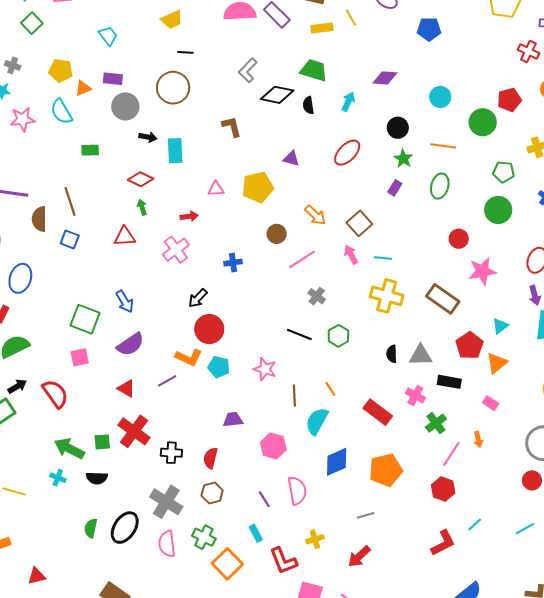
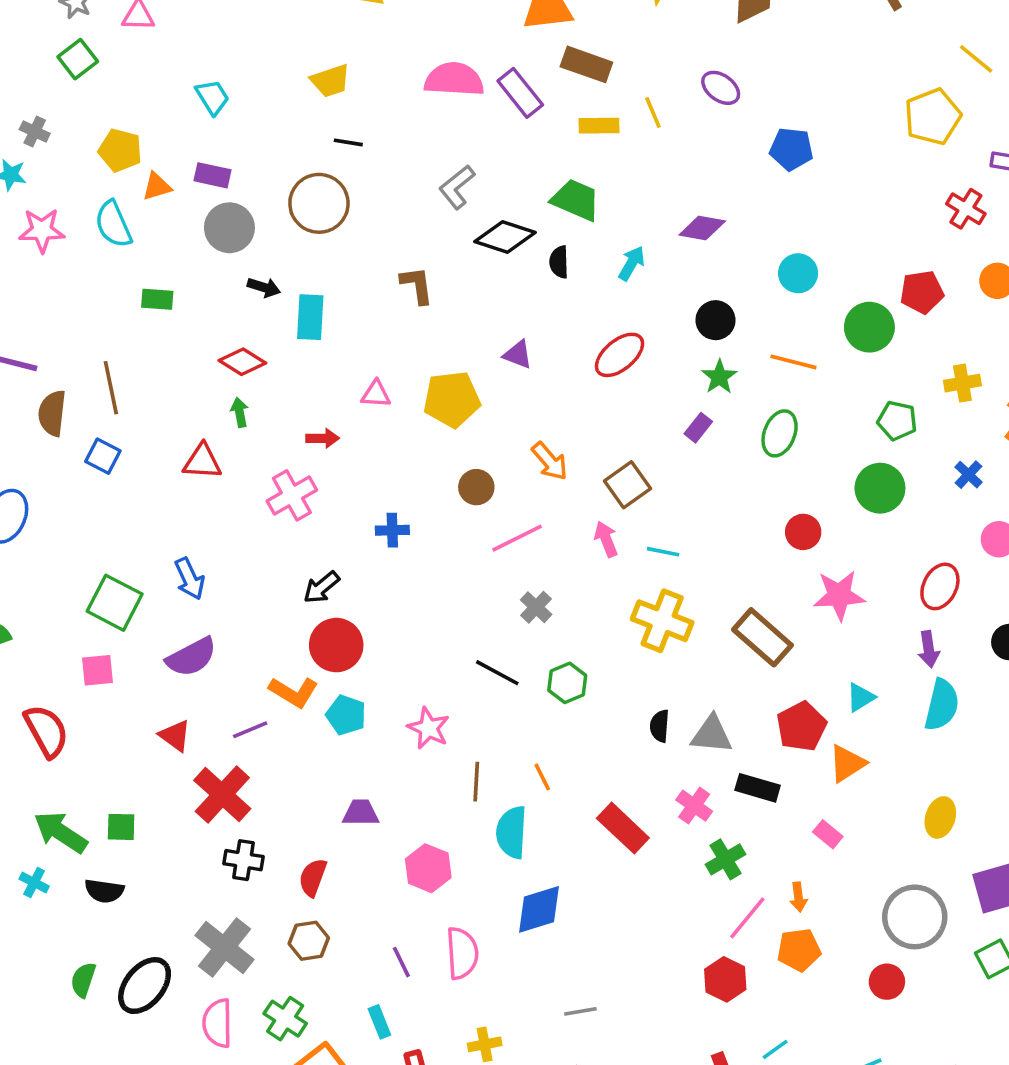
cyan semicircle: (317, 421) -> (512, 832), turned -32
red cross: (134, 431) -> (222, 795), moved
orange pentagon: (386, 470) -> (799, 950), moved, size x0.7

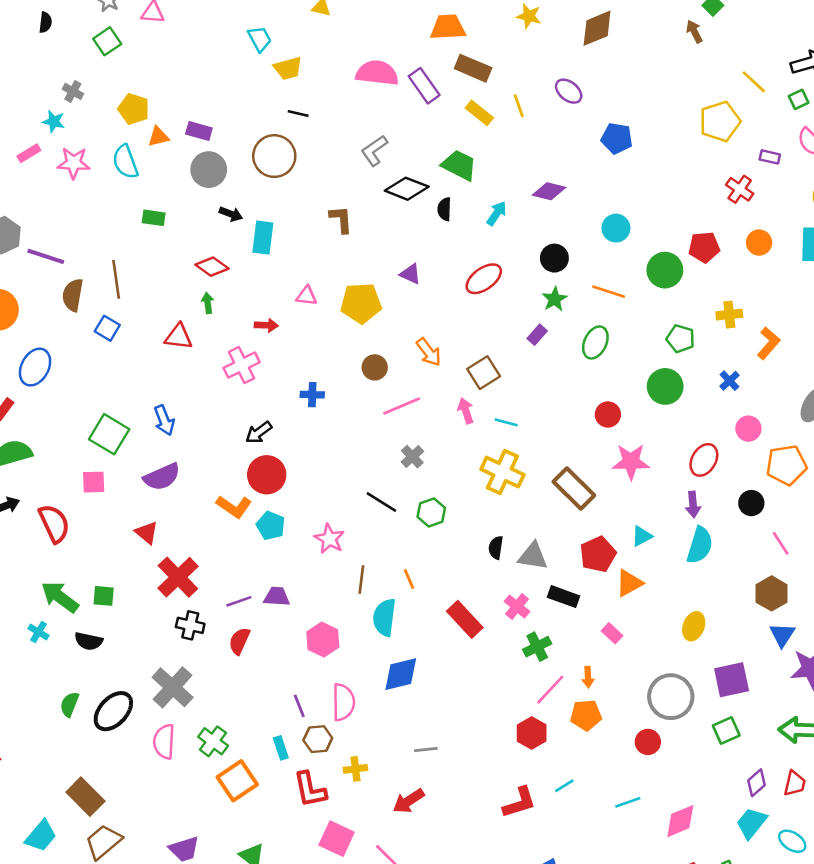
cyan trapezoid: (212, 97) -> (260, 39), moved
yellow rectangle: (599, 126) -> (479, 113), turned 36
purple line: (250, 730) -> (239, 601), moved
brown hexagon: (309, 941) -> (318, 739), moved

